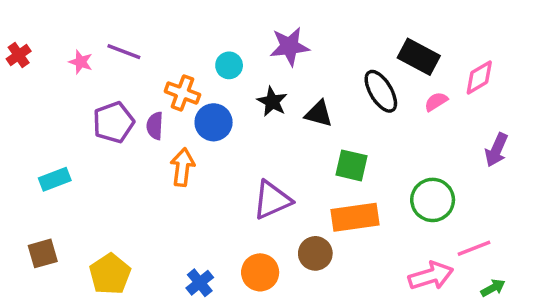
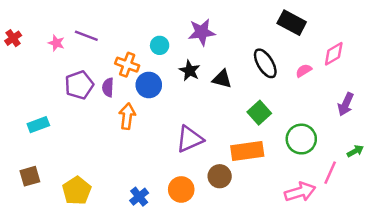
black rectangle: (419, 57) -> (292, 23), moved
green square: (352, 165) -> (259, 113), moved, turned 35
pink line: (474, 248) -> (330, 173), turned -45
green arrow: (493, 288) -> (355, 151), moved

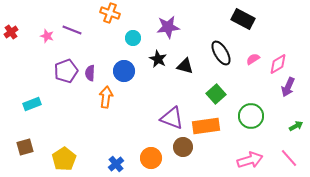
pink diamond: (334, 54) -> (278, 64), moved
orange cross: (127, 65) -> (110, 13), moved
purple triangle: (190, 139) -> (172, 118), moved, turned 45
pink line: (330, 173) -> (289, 158), moved, turned -66

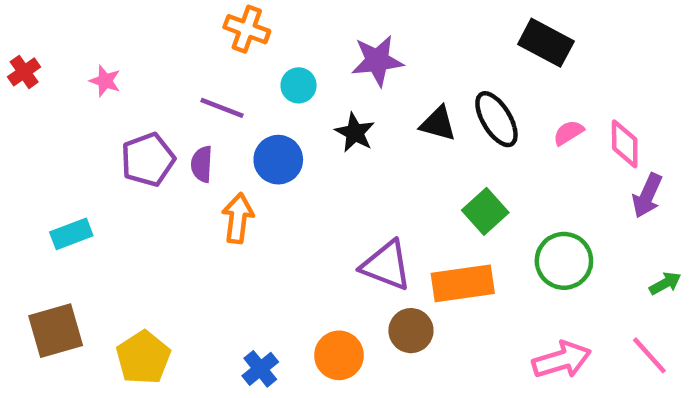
purple line: (72, 30) -> (222, 108), moved
pink diamond: (278, 64) -> (625, 144), turned -60
black triangle: (185, 66) -> (438, 124), moved
brown square: (25, 147) -> (56, 331), size x1.4

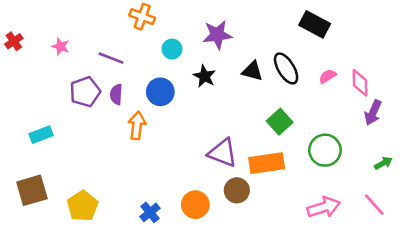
purple line: (222, 108) -> (111, 58), moved

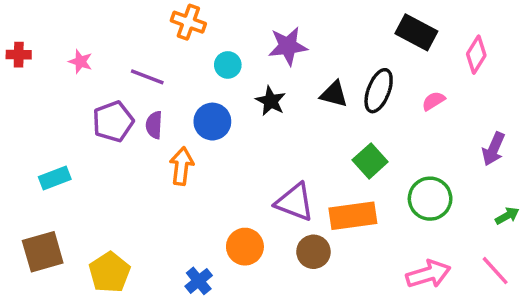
red cross: (14, 41) -> (19, 55), turned 36
black ellipse: (286, 68) -> (379, 91), turned 52
pink diamond: (360, 83) -> (476, 55), moved, turned 32
orange circle: (195, 205) -> (245, 247), moved

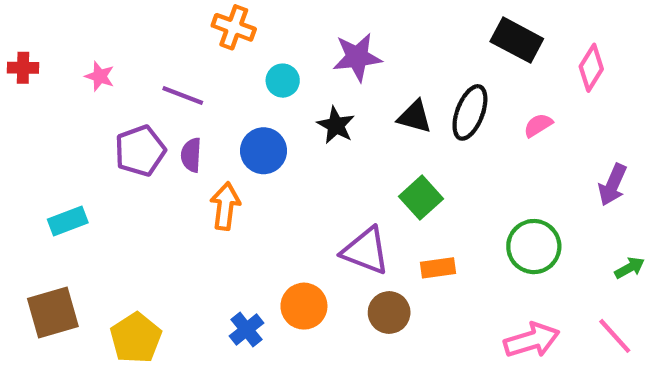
green square: (370, 161) -> (421, 198), moved
orange rectangle: (353, 216) -> (438, 268), size x0.6
blue cross: (199, 281) -> (246, 330), moved

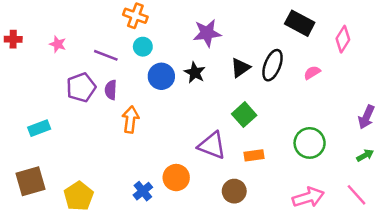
cyan circle: (283, 81) -> (143, 47), moved
black triangle: (415, 117) -> (240, 68), turned -50
blue circle: (264, 151) -> (161, 76), moved
purple arrow: (613, 185) -> (366, 117), moved
brown circle: (389, 313) -> (234, 191), moved

